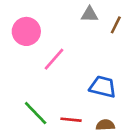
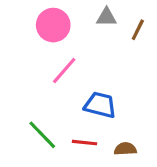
pink circle: (26, 31) -> (53, 25), moved
blue trapezoid: (103, 87) -> (100, 105), moved

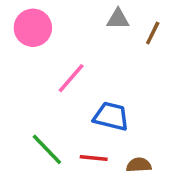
pink circle: (53, 25) -> (33, 28), moved

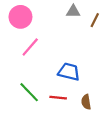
pink line: (71, 78) -> (30, 47), moved
brown semicircle: (139, 165) -> (86, 102), turned -96

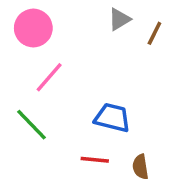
gray triangle: (73, 11) -> (119, 19), turned -32
green line: (29, 92) -> (32, 125), moved

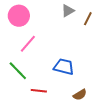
red line: (95, 160) -> (39, 91), moved
brown semicircle: (140, 167) -> (80, 95), turned -112

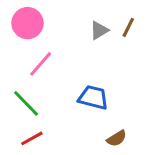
gray triangle: (68, 11) -> (99, 30), moved
red line: (39, 91) -> (32, 138), moved, turned -35

